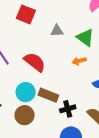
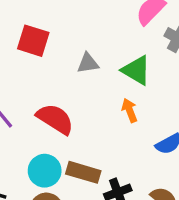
orange arrow: (79, 61) -> (130, 110), turned 88

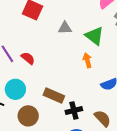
red semicircle: (55, 119) -> (28, 58), moved, size x0.6
cyan circle: (45, 171) -> (15, 89), moved

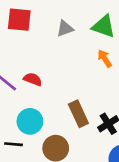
brown rectangle: (54, 96) -> (78, 114), turned 60

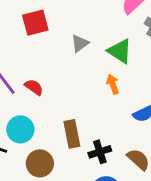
red square: (19, 20) -> (35, 23), turned -35
gray triangle: (65, 29) -> (80, 43), turned -30

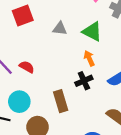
gray triangle: (80, 43) -> (60, 28), turned 48
black cross: (100, 152) -> (84, 81), moved

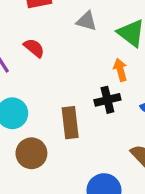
red semicircle: (27, 67) -> (34, 48), moved

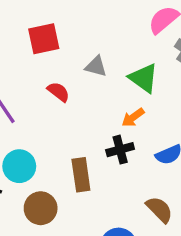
red semicircle: (34, 48) -> (58, 92), moved
orange arrow: (120, 70) -> (133, 117), turned -110

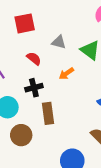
orange arrow: (133, 117) -> (66, 74), moved
black cross: (120, 150) -> (34, 88), moved

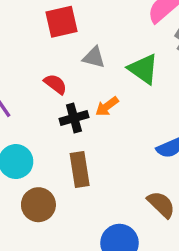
red square: (25, 23) -> (62, 22), moved
black cross: (34, 88) -> (74, 118), moved

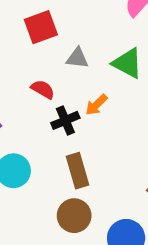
brown circle: (38, 205) -> (74, 216), moved

